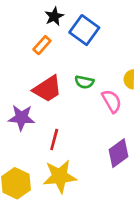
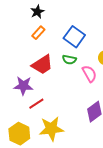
black star: (54, 16) -> (37, 12), moved
blue square: (84, 30) -> (74, 37), moved
red line: (54, 139) -> (36, 104), moved, turned 42

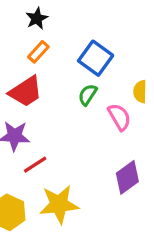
green semicircle: (69, 60) -> (88, 95), turned 112
red trapezoid: (42, 65) -> (26, 92), moved

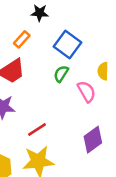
black star: (37, 18) -> (40, 13), moved, turned 30
red line: (35, 165) -> (37, 130), moved

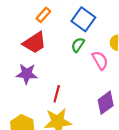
red line: (37, 130) -> (57, 94), turned -42

